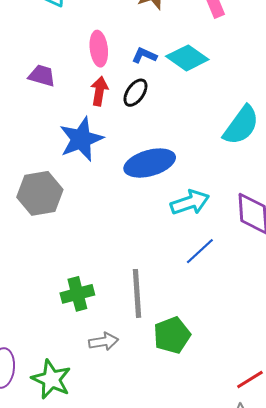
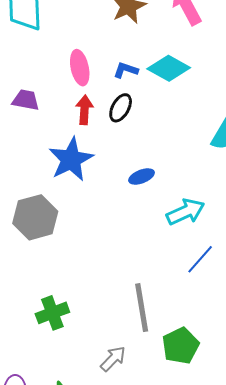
blue ellipse: (150, 163) -> (142, 176), size x0.5
green cross: (77, 294) -> (52, 313), moved
gray arrow: (104, 342) -> (113, 359), turned -32

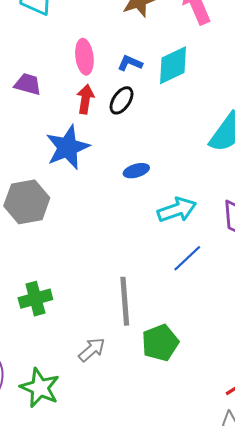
cyan diamond: (169, 68) -> (173, 65), turned -60

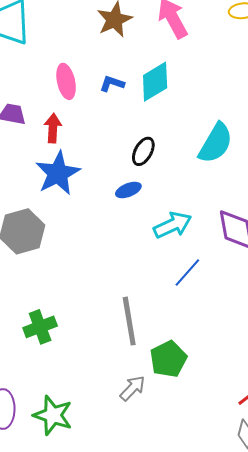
red arrow: (85, 99) -> (53, 128), moved
black ellipse: (122, 100) -> (143, 151), moved
gray arrow: (92, 350) -> (133, 388), moved

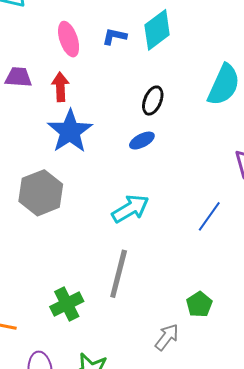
cyan arrow: (173, 225) -> (130, 209), moved
gray line: (129, 321) -> (119, 274), moved, turned 30
green cross: (40, 327) -> (67, 304), moved
green pentagon: (168, 359) -> (199, 304), size x0.7

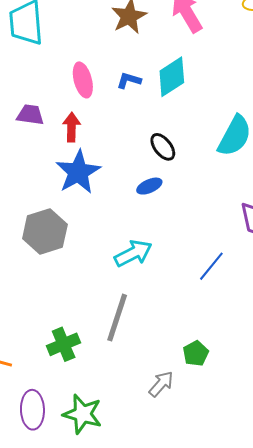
black ellipse: (153, 101) -> (163, 147), turned -64

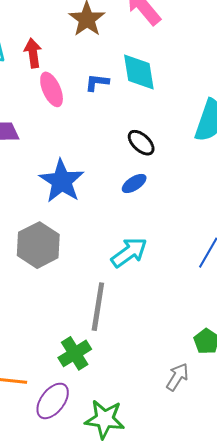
cyan diamond: (172, 77) -> (139, 72), turned -57
red arrow: (72, 127) -> (33, 53), moved
gray line: (117, 318) -> (98, 307), moved
purple ellipse: (32, 410) -> (53, 401), moved, turned 48

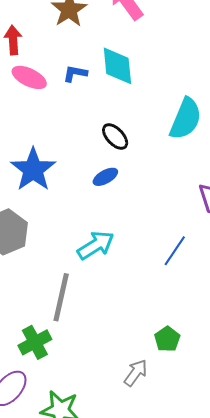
pink ellipse: (52, 89) -> (29, 77), turned -44

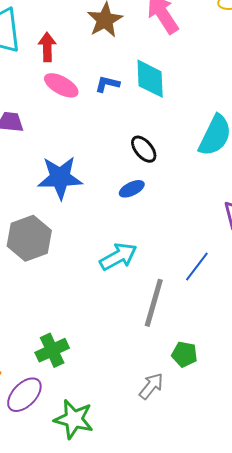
blue star: (33, 170) -> (60, 178), turned 30
gray line: (61, 297) -> (154, 303), moved
green pentagon: (167, 339) -> (185, 354), turned -30

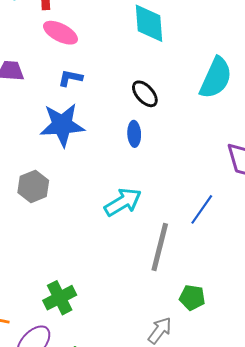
blue L-shape: (107, 84) -> (70, 78), moved
blue ellipse: (132, 189) -> (134, 134), turned -65
gray hexagon: (29, 238) -> (33, 186), size x0.7

